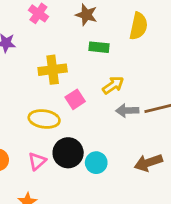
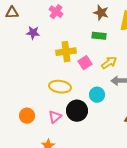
brown star: (86, 15) -> (101, 13), moved
pink square: (75, 99) -> (85, 63), moved
cyan circle: (96, 163) -> (97, 95), moved

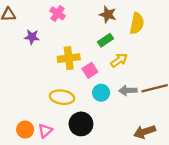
green rectangle: (99, 36) -> (106, 40), turned -40
yellow arrow: (109, 63) -> (119, 60), moved
cyan circle: (97, 95) -> (101, 93), moved
pink triangle: (55, 117) -> (45, 131), moved

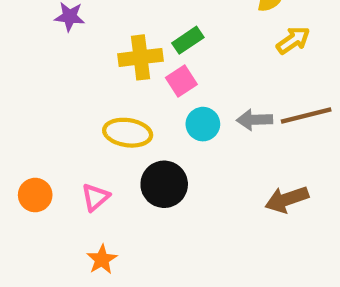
green rectangle: (106, 40) -> (188, 40), moved
yellow arrow: (119, 60) -> (293, 40), moved
orange circle: (25, 130) -> (35, 195), moved

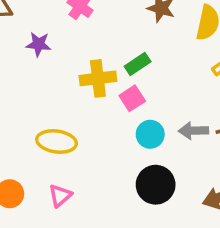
yellow ellipse: (128, 133) -> (57, 141), moved
black circle: (164, 184) -> (156, 185), moved

